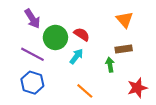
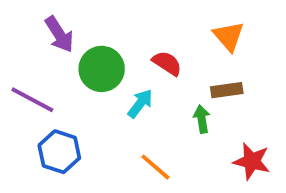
red semicircle: (82, 34) -> (167, 63), moved
purple line: (32, 54) -> (32, 100), moved
red star: (137, 88) -> (252, 161), turned 30

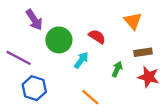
brown rectangle: (227, 90) -> (143, 52), moved
green arrow: (202, 119) -> (117, 69), turned 32
red star: (252, 161) -> (149, 77), moved

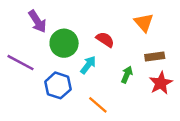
red star: (149, 77) -> (161, 83), turned 30
blue hexagon: (34, 88) -> (58, 85), moved

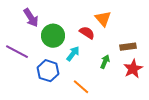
orange triangle: (144, 23) -> (103, 19), moved

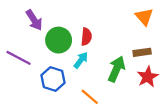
orange triangle: (103, 19) -> (144, 17), moved
red semicircle: (87, 33) -> (86, 37), moved, turned 63
green arrow: (105, 62) -> (116, 69), size x1.6

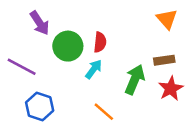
blue hexagon: (53, 79) -> (40, 106), moved

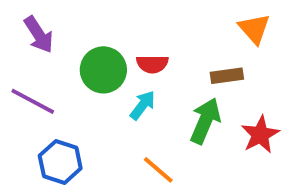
purple arrow: (40, 23) -> (39, 35), moved
red semicircle: (100, 42) -> (152, 64), turned 84
brown rectangle: (164, 60) -> (227, 76), moved

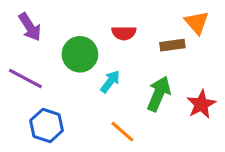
red semicircle: (152, 64) -> (124, 33), moved
brown rectangle: (227, 76) -> (172, 45), moved

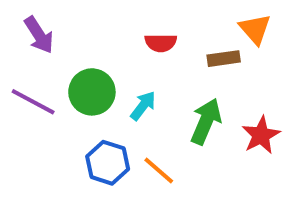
green circle: (80, 54) -> (92, 92), moved
blue hexagon: (47, 126) -> (108, 163), moved

